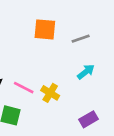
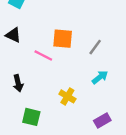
gray line: (81, 39) -> (95, 47), turned -35
pink line: (24, 88) -> (43, 56), moved

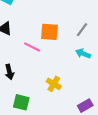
gray line: (95, 47) -> (82, 30), moved
cyan arrow: (100, 77) -> (83, 54), moved, turned -120

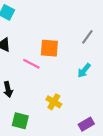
gray line: (82, 30) -> (87, 37), moved
cyan arrow: (83, 54) -> (84, 70), turned -72

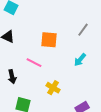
pink line: (31, 64) -> (34, 63), moved

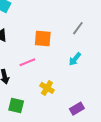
pink line: (34, 63) -> (27, 62), turned -49

